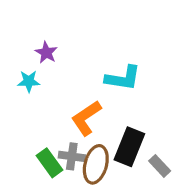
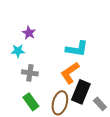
orange L-shape: (86, 118) -> (70, 73), moved
gray cross: (72, 156) -> (30, 73), moved

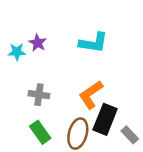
cyan L-shape: (77, 49) -> (93, 43), moved
cyan star: (18, 51) -> (17, 52), moved

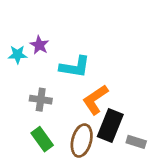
cyan L-shape: (93, 43) -> (75, 67), moved
gray rectangle: (130, 135) -> (136, 142), turned -30

